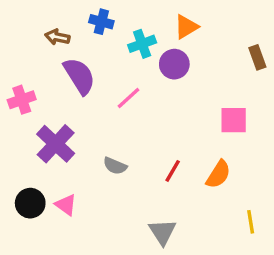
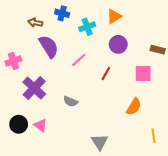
brown rectangle: (257, 57) -> (158, 50), moved, turned -56
purple circle: (174, 64) -> (118, 44), moved
red line: (173, 171) -> (106, 73), moved

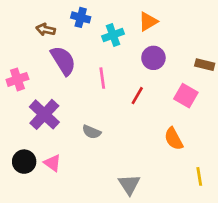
pink line: (79, 60) -> (102, 78), turned -56
pink square: (143, 73) -> (186, 96), turned 30
orange semicircle: (134, 107) -> (174, 139), turned 120

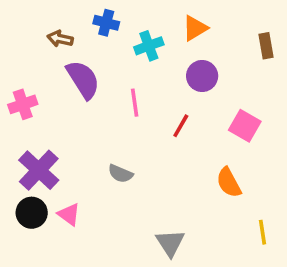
brown rectangle: (205, 65) -> (266, 46), moved, turned 66
purple cross: (44, 114) -> (39, 170), moved

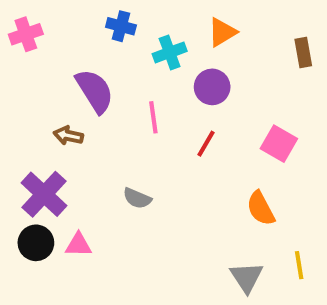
brown arrow: (60, 39) -> (68, 136), moved
purple circle: (202, 76) -> (212, 87), moved
pink cross: (23, 104) -> (26, 34), moved
pink triangle: (69, 214) -> (78, 245), turned -35
gray triangle: (170, 243) -> (247, 277), moved

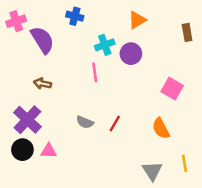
cyan cross: (170, 52) -> (105, 45), moved
purple semicircle: (95, 91) -> (42, 40), moved
red line: (206, 144) -> (115, 123), moved

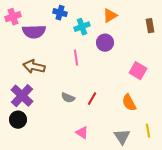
purple semicircle: (42, 40) -> (34, 32), turned 120
cyan cross: (105, 45) -> (82, 27), moved
brown arrow: (42, 84) -> (34, 67), size x1.5
pink triangle: (49, 151) -> (82, 133), moved, turned 32

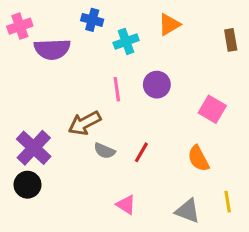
purple circle: (105, 43) -> (157, 85), moved
brown arrow: (34, 67) -> (84, 123), moved, turned -40
gray triangle: (122, 137) -> (188, 211), turned -36

